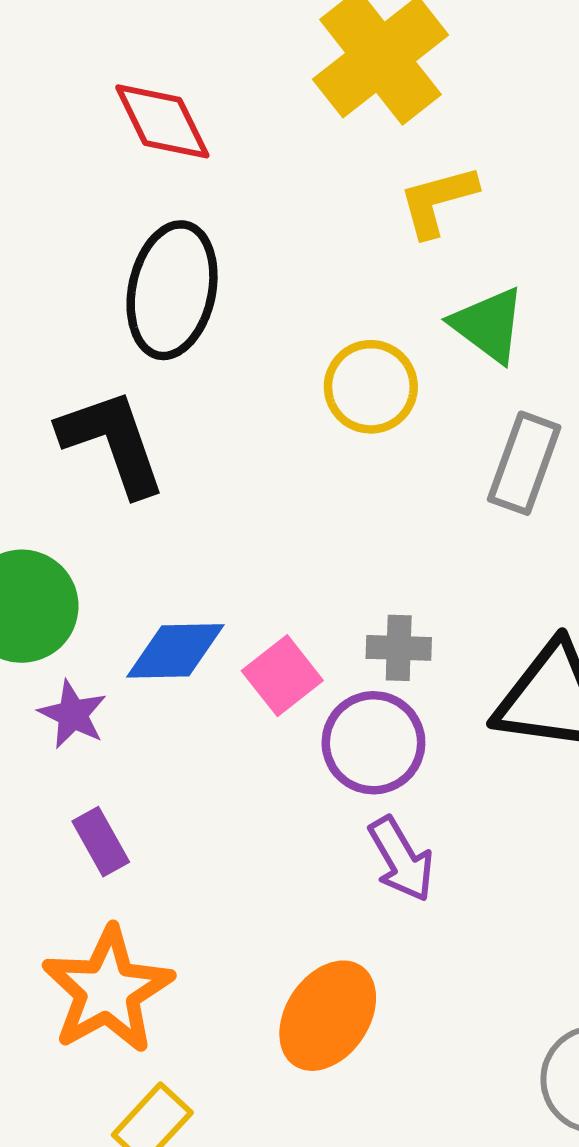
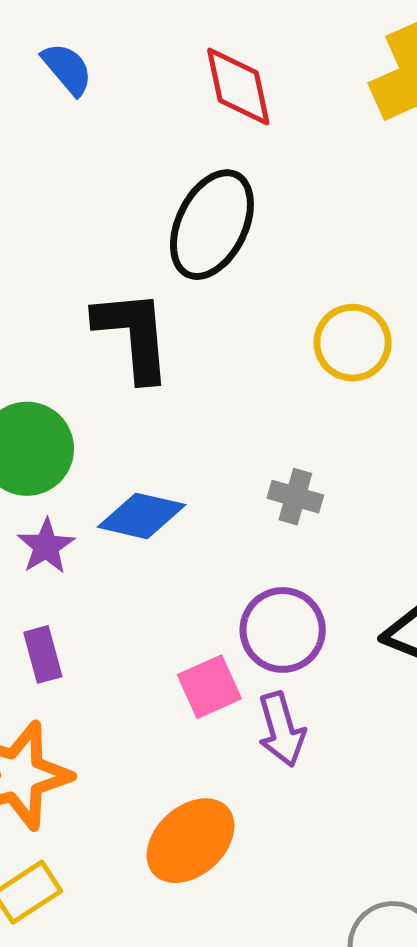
gray cross: (399, 648) -> (295, 497), moved
pink square: (282, 676) -> (209, 687), moved

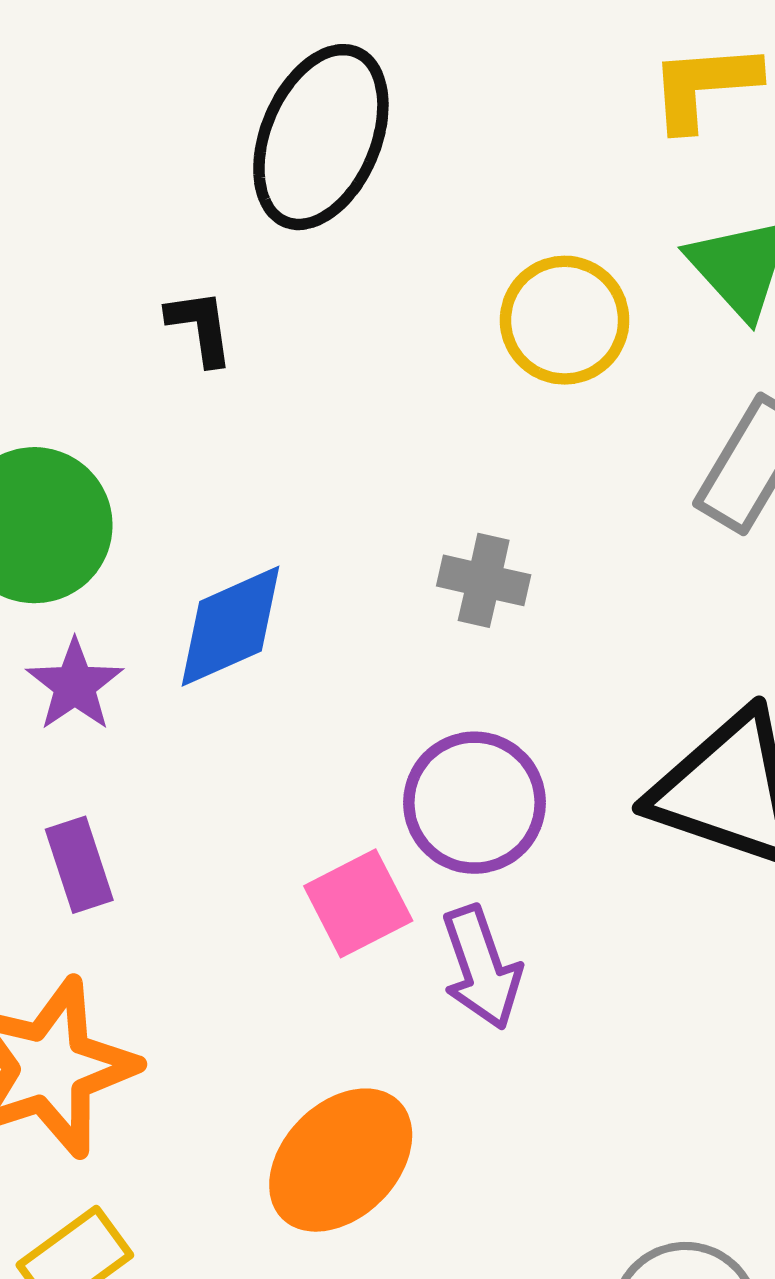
black L-shape: (133, 335) -> (200, 327), size x0.5
blue diamond: (142, 516) -> (231, 626), turned -34

